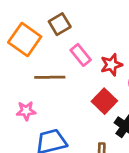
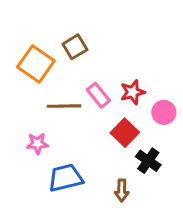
pink rectangle: (81, 55) -> (98, 95), moved

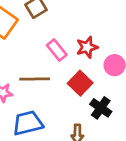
brown line: (64, 106) -> (35, 79), moved

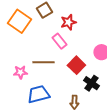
red star: (87, 47) -> (68, 22), moved

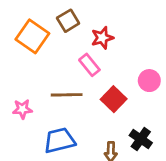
pink star: (20, 72) -> (22, 109), moved
black cross: (91, 83) -> (141, 139), moved

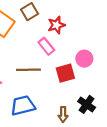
pink circle: (149, 81) -> (84, 59), moved
red square: (114, 99) -> (65, 73), turned 30

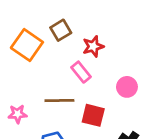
red square: (65, 73) -> (93, 115), moved, turned 30

